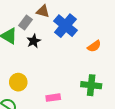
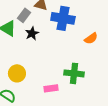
blue cross: (65, 26) -> (63, 18), turned -30
green cross: (91, 85) -> (74, 73), moved

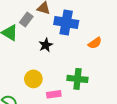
black star: (32, 33) -> (46, 45), moved
yellow circle: (17, 73) -> (33, 79), moved

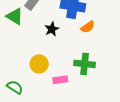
orange semicircle: (95, 43) -> (88, 27), moved

